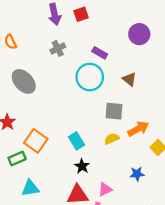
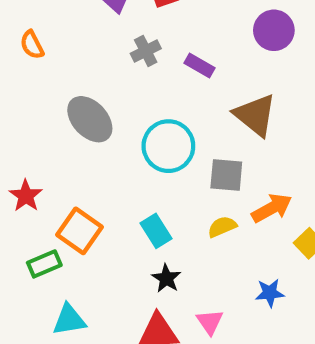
gray cross: (58, 48) -> (146, 51), moved
cyan circle: (90, 77) -> (168, 146), moved
brown triangle: (129, 79) -> (255, 115), size x1.6
gray ellipse: (24, 81) -> (90, 119), moved
pink triangle: (105, 189) -> (210, 322), turned -40

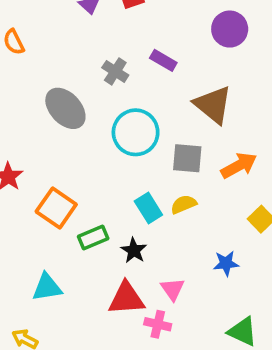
gray cross: (146, 51) -> (115, 71), moved, turned -30
orange arrow: (272, 208) -> (239, 166), moved
cyan rectangle: (156, 231) -> (148, 208), moved
green rectangle: (44, 264) -> (93, 238), moved

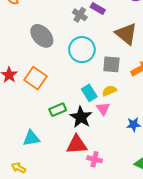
gray cross: (115, 71) -> (80, 15), moved
orange square: (56, 208) -> (36, 78), moved
black star: (134, 250) -> (81, 117), size x1.5
pink triangle: (172, 289) -> (103, 109), moved

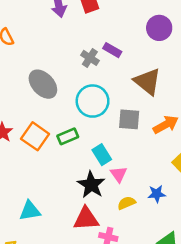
yellow semicircle: (109, 91) -> (127, 203), moved
green rectangle: (58, 110) -> (68, 136), moved

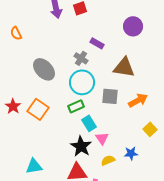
gray cross: (90, 58) -> (81, 58), moved
brown triangle: (147, 81) -> (124, 67), turned -30
green rectangle: (68, 136) -> (76, 106), moved

